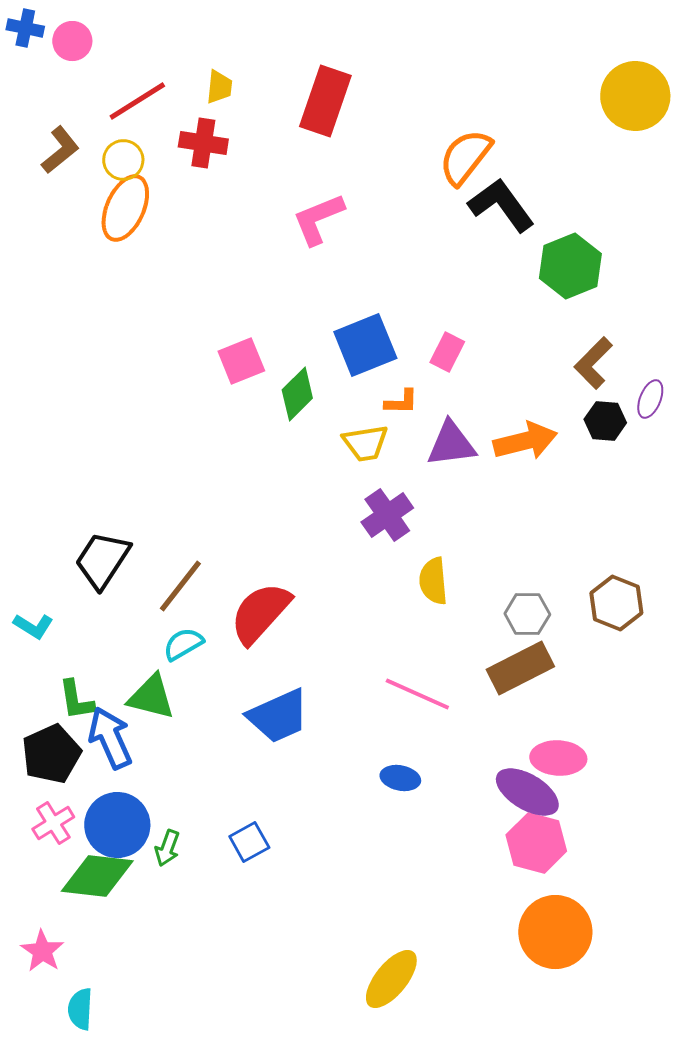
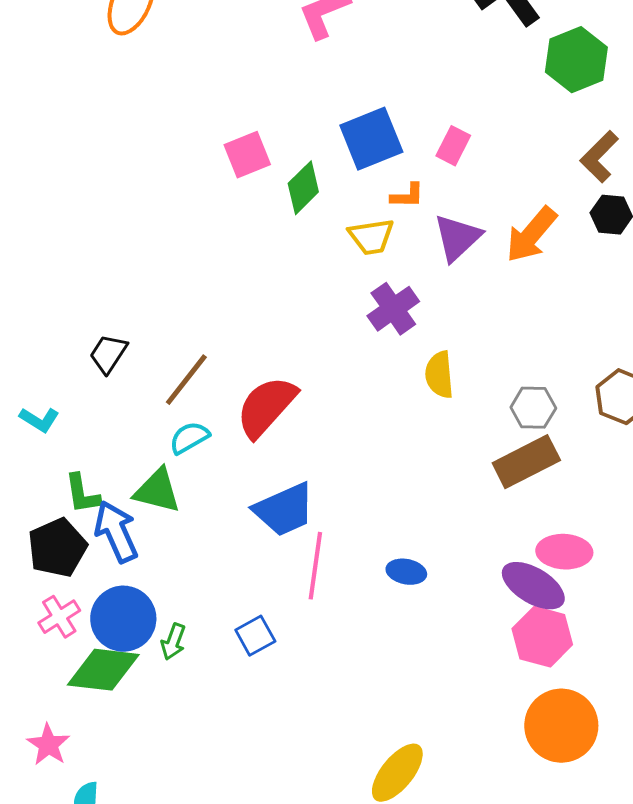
orange arrow: (525, 441) -> (531, 235), turned 144
purple triangle: (451, 444) -> (457, 238), turned -36
black trapezoid: (102, 560) -> (108, 354), size x0.7
pink line: (417, 694) -> (315, 566), moved, turned 74

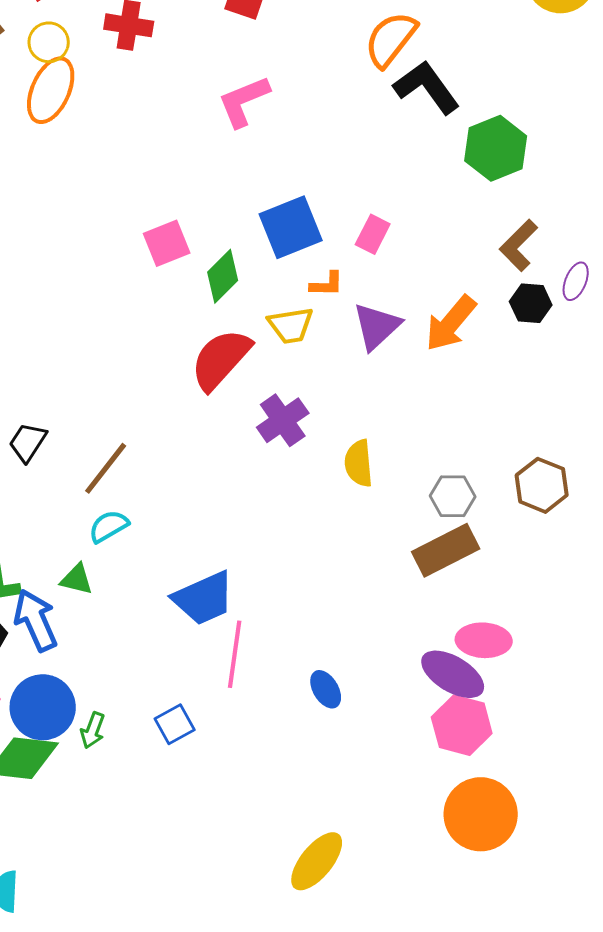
purple cross: (393, 309) -> (283, 420), moved
red semicircle: (266, 407) -> (221, 359), moved
green triangle: (157, 491) -> (77, 579), size x0.7
blue ellipse: (406, 572) -> (326, 689), moved, turned 48

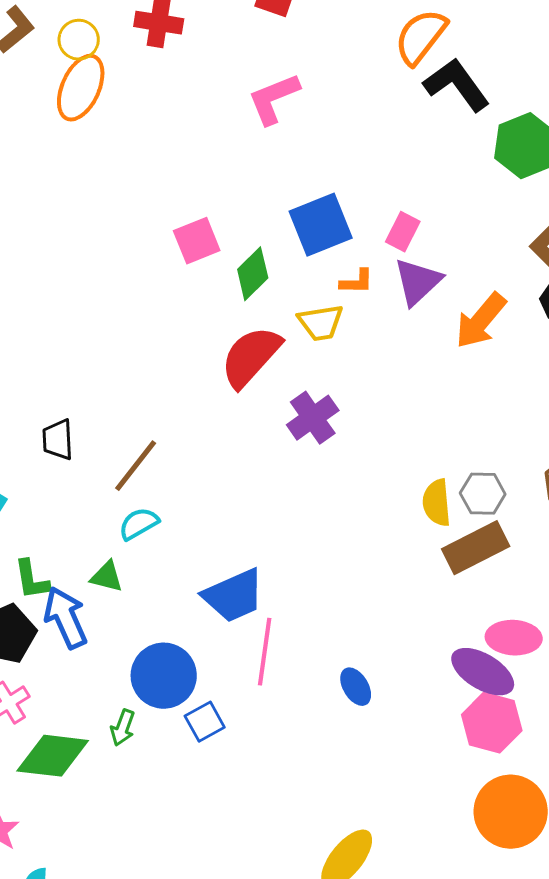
purple triangle: (377, 326) -> (418, 282), moved
black trapezoid: (28, 442) -> (58, 440), turned -36
yellow semicircle: (359, 463) -> (437, 503), moved
blue circle: (43, 707) -> (164, 676), moved

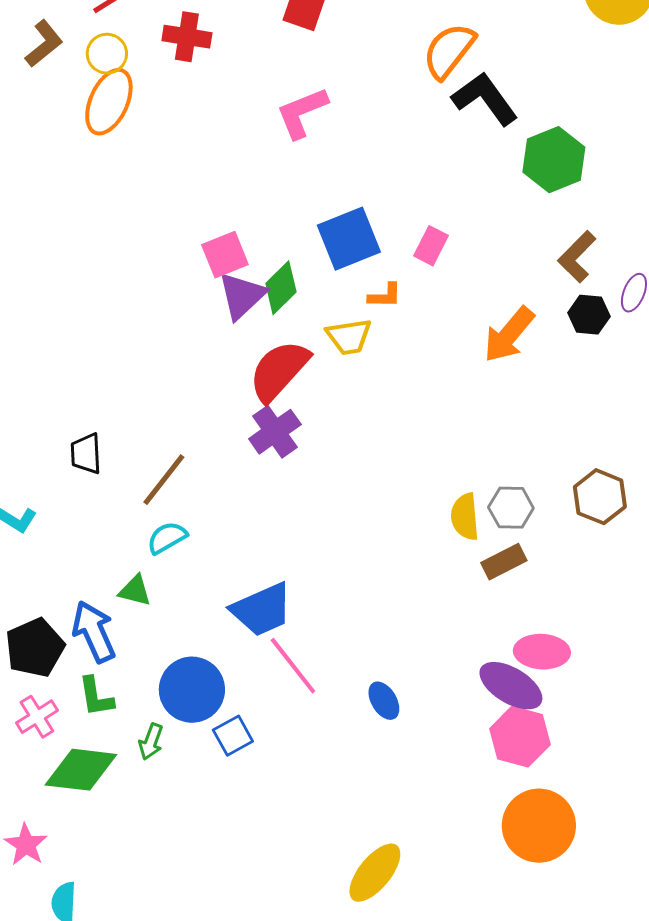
purple triangle: (418, 282) -> (242, 296), moved
purple cross: (313, 418) -> (275, 432), moved
brown rectangle: (476, 548) -> (504, 562), size x0.7
green L-shape: (32, 580) -> (96, 697), moved
pink line: (265, 652) -> (293, 666), turned -46

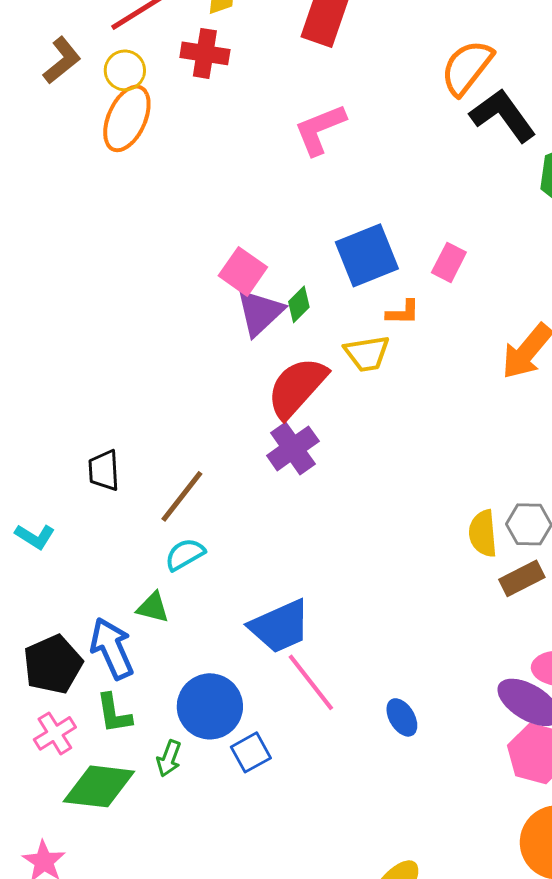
pink square: (225, 255) -> (243, 271), turned -33
green diamond: (281, 288) -> (299, 304), size x0.7

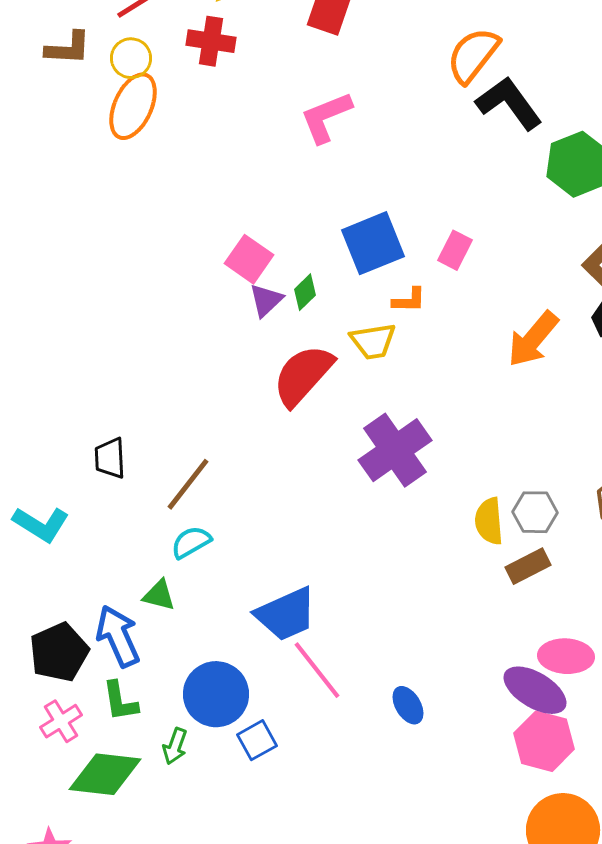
brown L-shape: (62, 60) -> (68, 48), turned 42
purple triangle: (260, 312) -> (266, 300), size x0.7
purple cross: (293, 448) -> (395, 450), moved, size x1.4
cyan L-shape: (35, 536) -> (41, 524), size x1.4

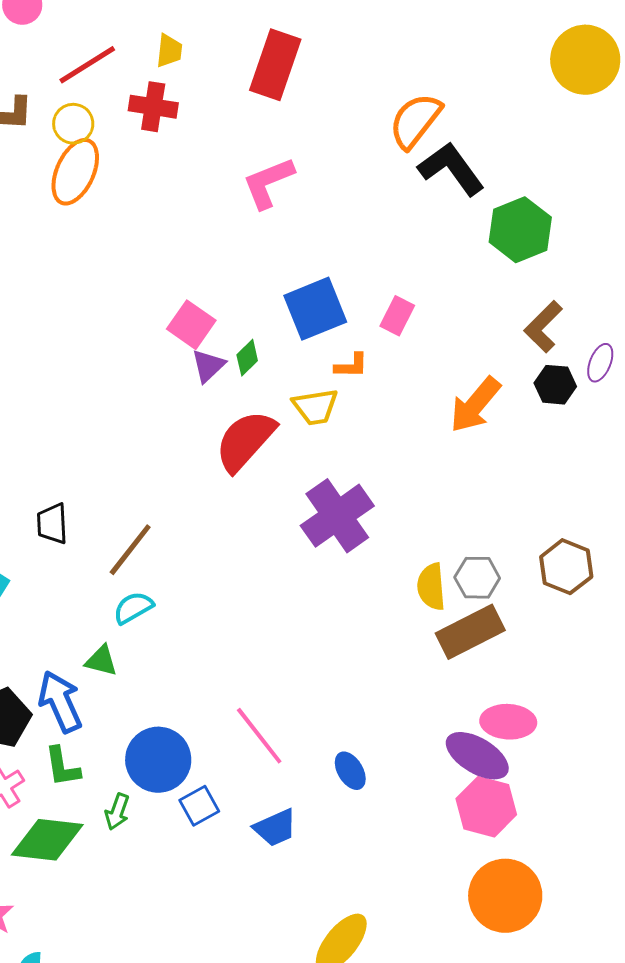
brown rectangle: (528, 566) -> (470, 632), size x1.5
blue trapezoid: (286, 614) -> (275, 828), moved, size x0.7

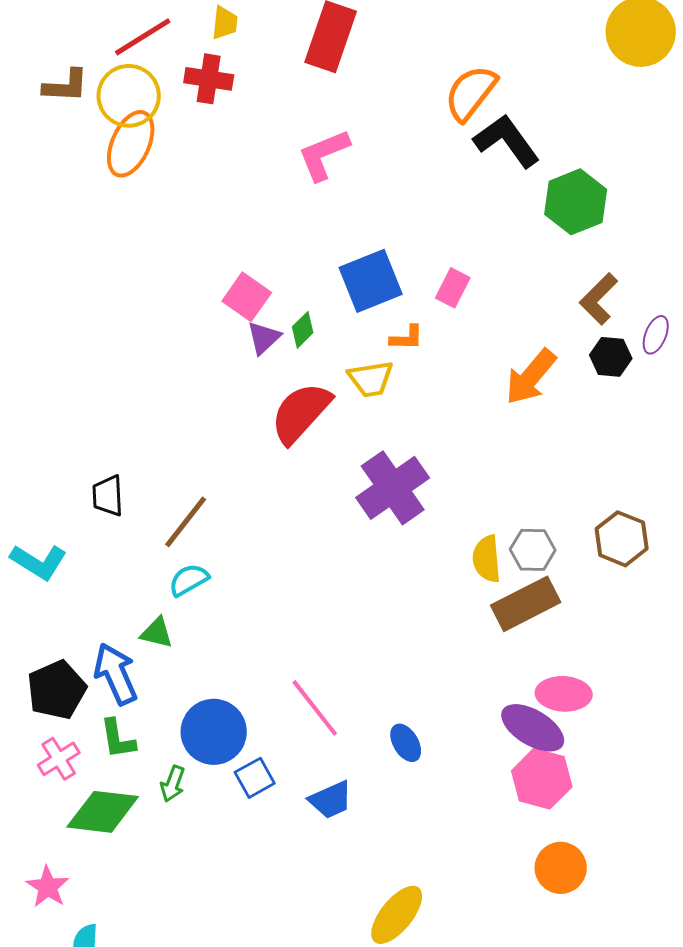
yellow circle: (73, 124) -> (129, 96), size x1.5
orange circle: (505, 896) -> (561, 868), size x0.7

